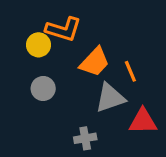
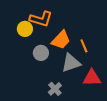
gray circle: (43, 88) -> (41, 53), moved
gray cross: (85, 138) -> (55, 89), turned -32

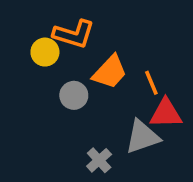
gray triangle: (71, 63) -> (142, 137), moved
red triangle: (92, 78) -> (166, 113), moved

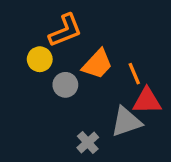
orange L-shape: (74, 34) -> (65, 30), turned -39
yellow circle: (45, 52) -> (40, 59), moved

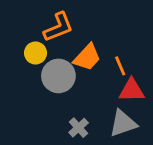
gray circle: (65, 85) -> (58, 76), size x1.5
gray triangle: (126, 122) -> (123, 123), moved

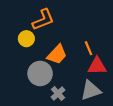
orange trapezoid: (87, 57) -> (57, 54), moved
gray circle: (58, 76) -> (40, 73), moved

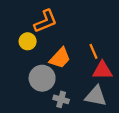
gray triangle: (91, 90) -> (96, 96), turned 30
gray cross: (58, 93) -> (61, 99), turned -32

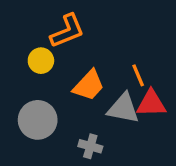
gray circle: (42, 78) -> (38, 120), moved
gray triangle: (96, 96) -> (123, 108), moved

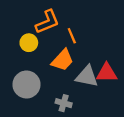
orange line: (138, 75) -> (72, 36), moved

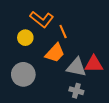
orange L-shape: (47, 22) -> (42, 19), turned 60
gray cross: (64, 103) -> (76, 91), moved

